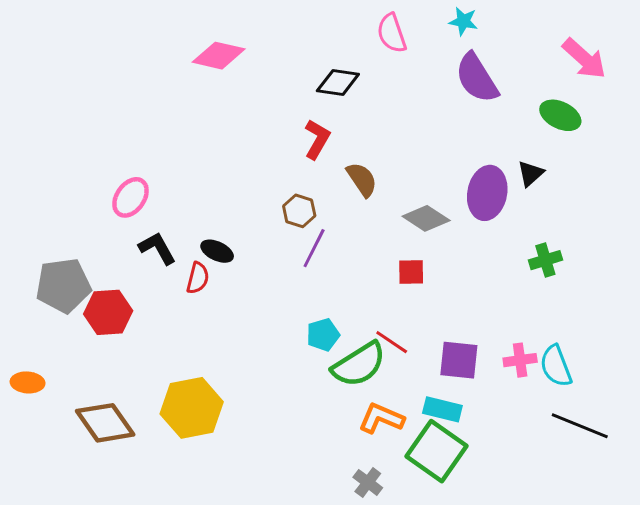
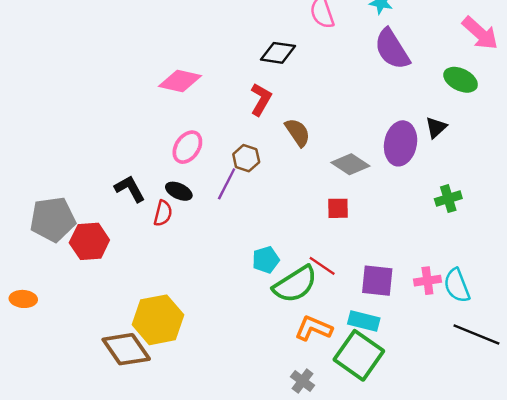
pink diamond: (219, 56) -> (180, 81), moved
pink ellipse: (131, 197) -> (187, 147), moved
purple line: (314, 248) -> (227, 184), moved
brown diamond: (105, 423) -> (126, 349), moved

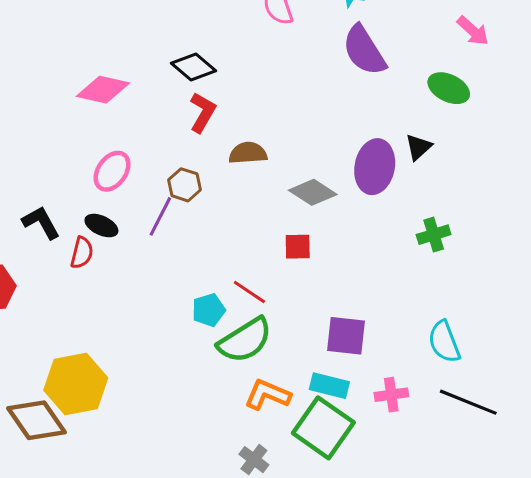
pink arrow: (480, 33) -> (473, 31), size x0.7
black diamond: (278, 53) -> (194, 67), moved, turned 32
brown semicircle: (298, 132) -> (248, 153), turned -60
red line: (322, 266) -> (249, 292), moved
pink cross: (427, 281) -> (391, 395), moved

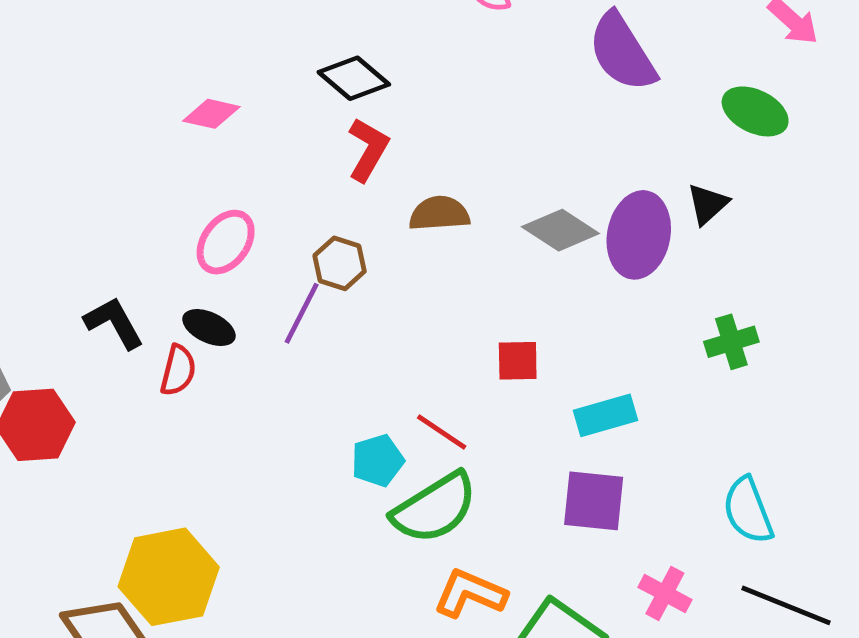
pink diamond: (103, 90) -> (211, 114), size x0.7
gray diamond: (313, 192) -> (560, 230), moved
cyan rectangle: (329, 386) -> (606, 415), moved, turned -30
pink cross: (391, 395) -> (665, 593), turned 36

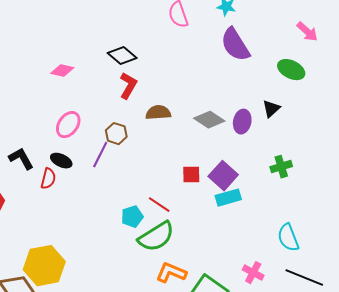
purple ellipse: (639, 235) -> (242, 122), size x0.7
purple square: (594, 501) -> (223, 176), moved, turned 36

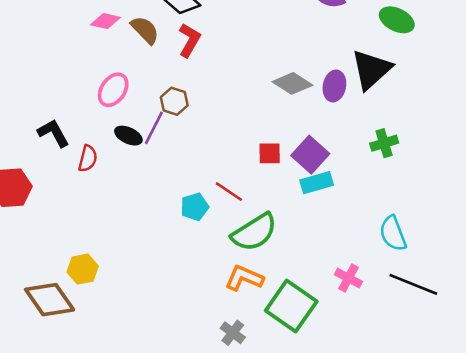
black triangle: (271, 109) -> (371, 69), size x1.8
brown semicircle: (158, 113) -> (145, 30), moved, turned 50
black ellipse: (61, 161) -> (128, 136), moved
green semicircle: (156, 237) -> (254, 232), moved
yellow hexagon: (44, 266) -> (83, 269), size x0.6

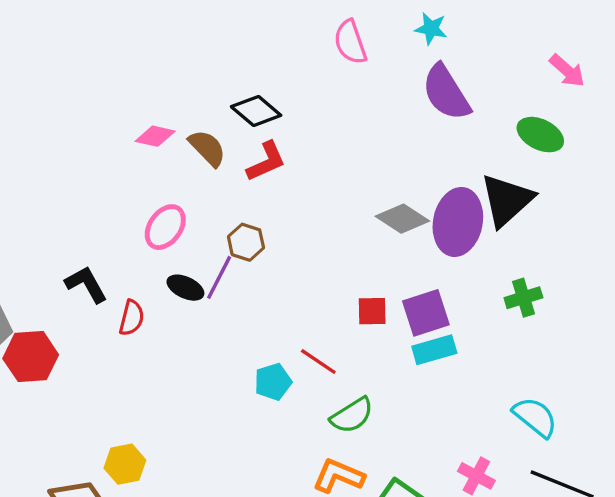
red L-shape: (189, 40) -> (266, 161), turned 36
purple ellipse: (334, 86) -> (458, 222), size x1.6
purple square: (310, 155) -> (426, 313), turned 30
green semicircle: (254, 232) -> (352, 415), size x0.7
cyan semicircle: (393, 233) -> (535, 417), turned 150

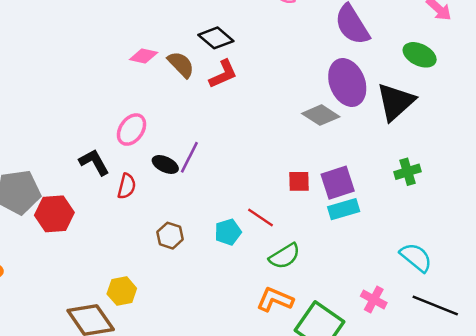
purple ellipse: (458, 222) -> (347, 83), moved, turned -33
pink ellipse: (165, 227) -> (131, 130), moved
brown hexagon: (246, 242) -> (170, 236), moved

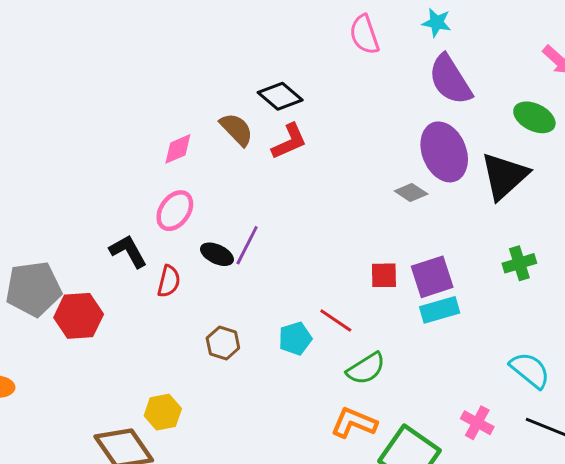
pink diamond: (144, 56) -> (178, 149), moved, turned -36
gray diamond: (321, 115) -> (411, 193), size x0.7

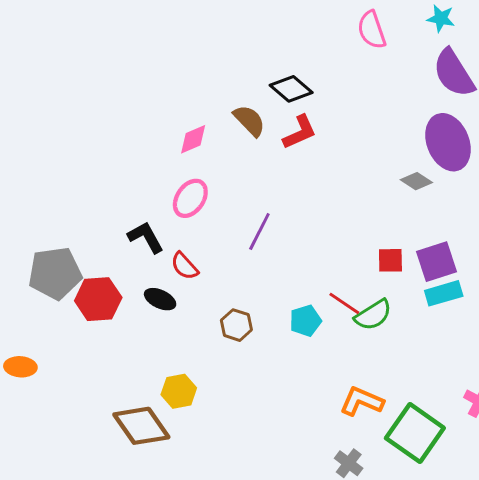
black ellipse: (217, 254) -> (160, 299), moved
red semicircle: (169, 281) -> (185, 266), turned 124
green semicircle: (366, 369) -> (373, 315), moved

